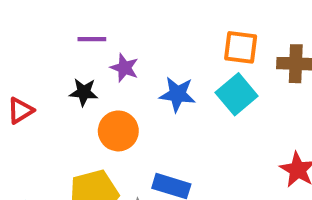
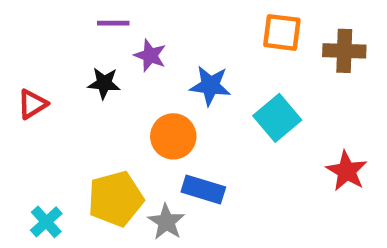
cyan square: (237, 94) -> (277, 118), moved
orange circle: (118, 131) -> (173, 136), moved

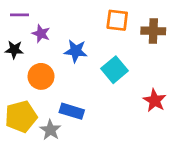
orange circle: (173, 136) -> (41, 76), moved

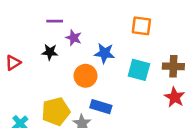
brown cross: (153, 31) -> (173, 66), moved
cyan square: (115, 70) -> (139, 70), turned -35
orange circle: (41, 76) -> (85, 76), moved

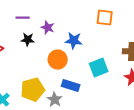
purple line: (55, 21) -> (23, 18), moved
cyan square: (139, 70) -> (99, 68), moved, turned -36

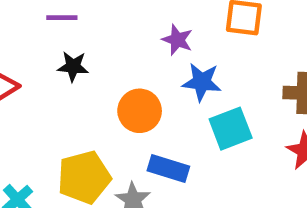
purple star: (48, 28) -> (177, 40), moved
blue star: (74, 41) -> (202, 82), moved

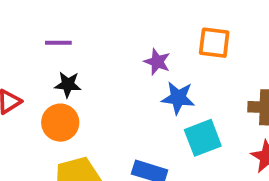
orange circle: (140, 111) -> (60, 123), moved

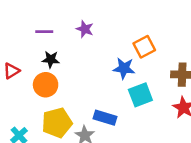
orange square: (214, 43) -> (144, 47), moved, turned -35
purple star: (157, 62) -> (85, 29), moved

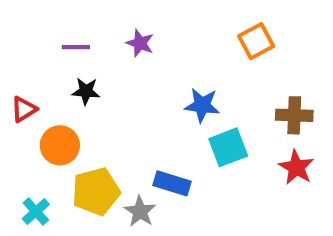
orange square: (144, 47) -> (256, 41), moved
orange circle: (46, 85) -> (60, 145), moved

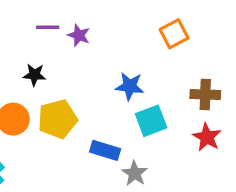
purple line: (76, 47) -> (48, 27), moved
yellow pentagon: (96, 191) -> (57, 119), moved
gray star: (140, 211) -> (135, 173), moved

